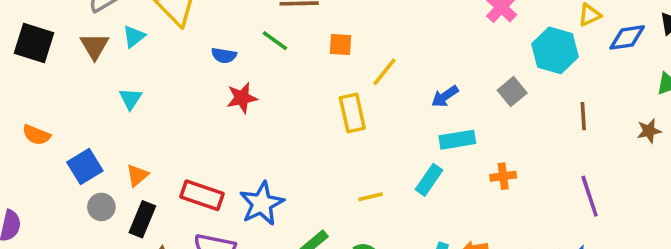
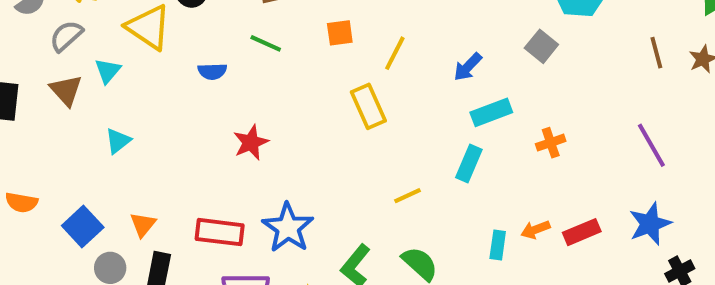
red star: (242, 98) -> (251, 142), moved
cyan triangle: (130, 99) -> (118, 141), turned 30
brown line: (583, 116) -> (656, 53), moved

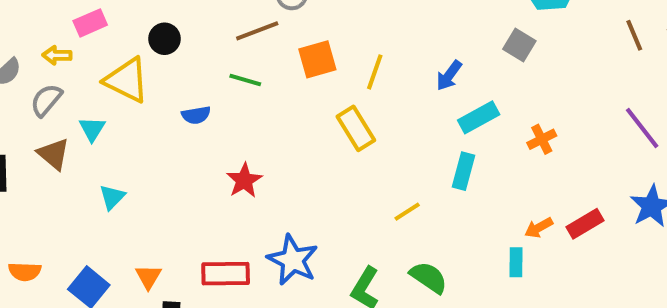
orange square: (340, 33) -> (317, 59), size x1.4
cyan rectangle: (498, 245) -> (516, 262), moved

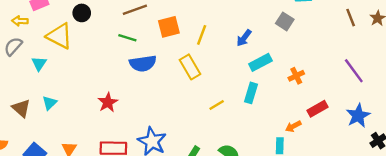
blue semicircle: (196, 115) -> (143, 63), moved, size x1.6
brown triangle: (54, 154) -> (21, 108), moved
red star: (244, 180) -> (108, 102), moved
yellow line: (407, 212) -> (217, 105), moved
red rectangle: (585, 224) -> (317, 109), moved

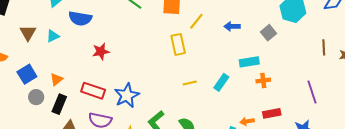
blue arrow: (244, 38) -> (232, 26), moved, turned 35
cyan rectangle: (260, 62) -> (249, 62), moved
blue semicircle: (143, 63) -> (80, 18), moved

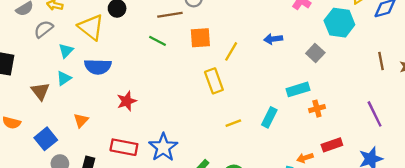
blue arrow: (232, 26) -> (273, 39), moved
cyan triangle: (53, 36) -> (64, 78), moved
orange triangle: (56, 79) -> (81, 120), moved

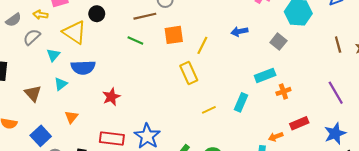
cyan triangle: (64, 78) -> (61, 84), moved

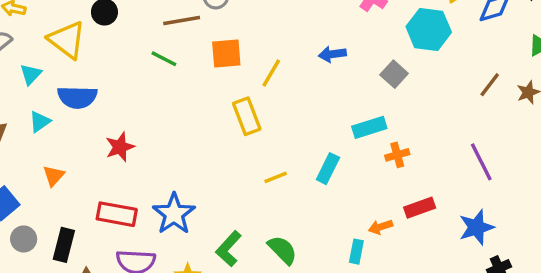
brown line: (338, 45) -> (490, 85), turned 49

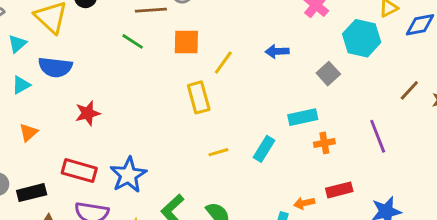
purple line: (481, 162) -> (378, 136), moved
black rectangle: (64, 245) -> (32, 193), turned 56

